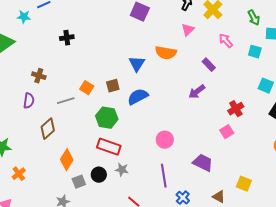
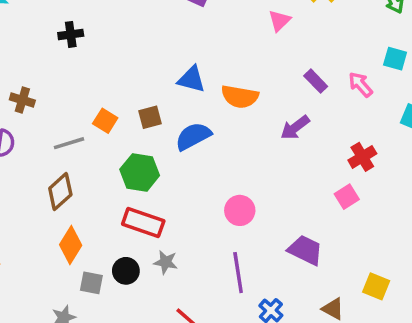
pink arrow: (226, 41) -> (361, 84), moved
orange semicircle: (166, 53) -> (240, 97), moved
blue triangle: (137, 64) -> (191, 79), turned -48
brown diamond: (48, 129) -> (60, 191), moved
gray square: (79, 182) -> (91, 283), turned 32

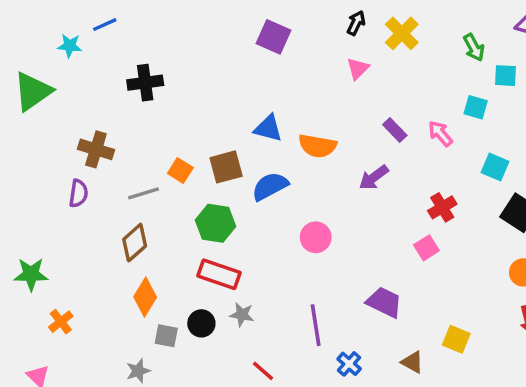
black cross: (71, 34) -> (145, 83), size x1.4
brown cross: (22, 100) -> (96, 149), size x1.4
brown square: (150, 117) -> (226, 167), size x1.4
pink circle: (240, 210) -> (316, 237), moved

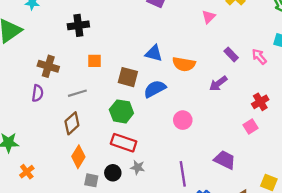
brown square: (226, 167) -> (128, 77), turned 30
orange square: (180, 170) -> (95, 61), moved, turned -32

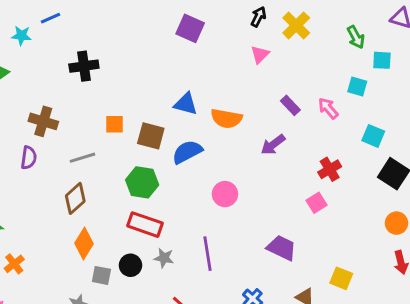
orange square: (95, 61) -> (114, 124), moved
purple line: (183, 174) -> (208, 254), moved

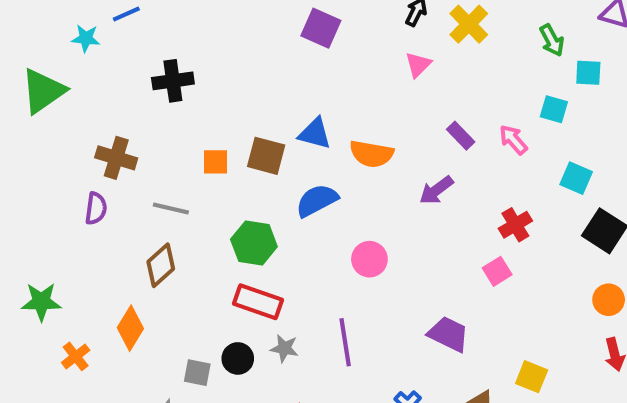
brown square: (151, 136) -> (266, 156), moved
gray line: (83, 158) -> (171, 209), turned 30
orange diamond: (84, 243) -> (130, 328), moved

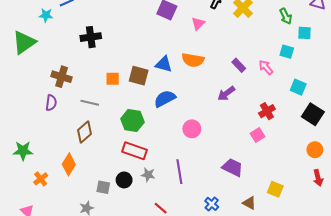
pink triangle: (418, 65) -> (198, 24), moved
orange semicircle: (371, 154) -> (193, 60), moved

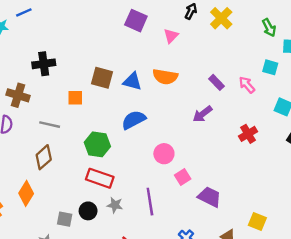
black cross: (91, 37) -> (44, 64), moved
brown square: (139, 76) -> (102, 78), moved
pink square: (258, 135) -> (183, 177), moved

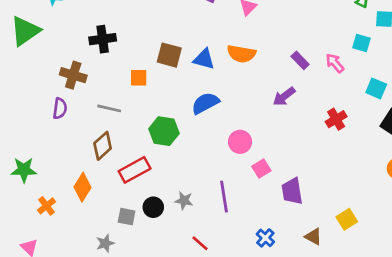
red rectangle: (100, 178) -> (135, 170), moved, turned -48
purple trapezoid: (210, 197) -> (292, 191), turned -125
yellow square: (257, 221) -> (347, 219), turned 36

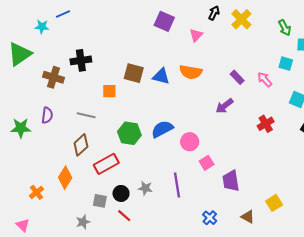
brown cross: (73, 75) -> (53, 77), moved
blue semicircle: (205, 103) -> (162, 129), moved
green star: (24, 170) -> (21, 128), moved
red line: (200, 243) -> (124, 216), moved

